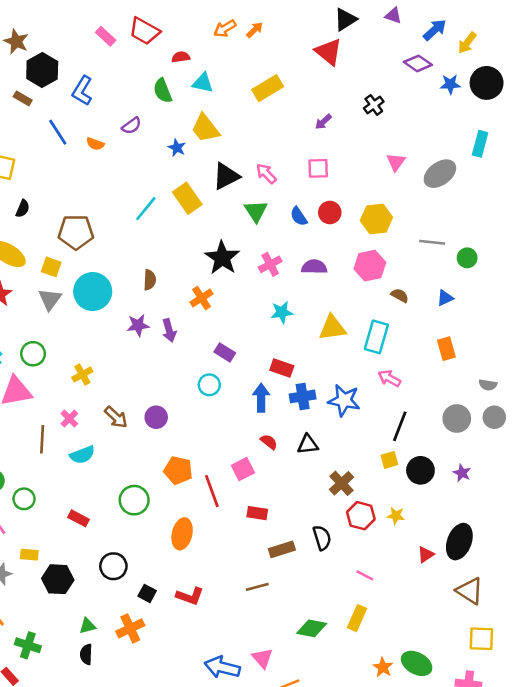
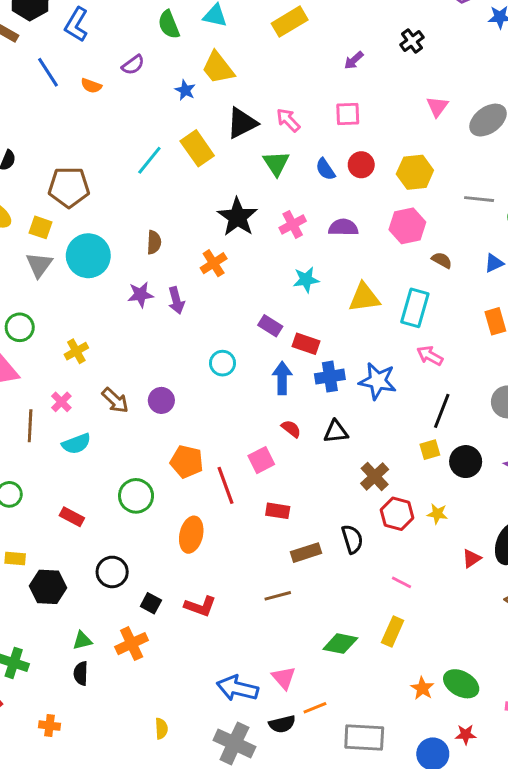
purple rectangle: (225, 352) -> (270, 326), moved

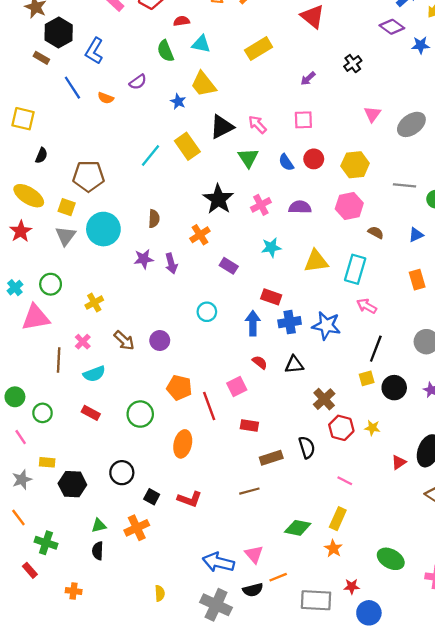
purple rectangle: (270, 326) -> (229, 266), moved
red rectangle: (72, 517) -> (91, 413), moved
orange star: (422, 688) -> (333, 549), moved
red star: (466, 735) -> (352, 586), moved

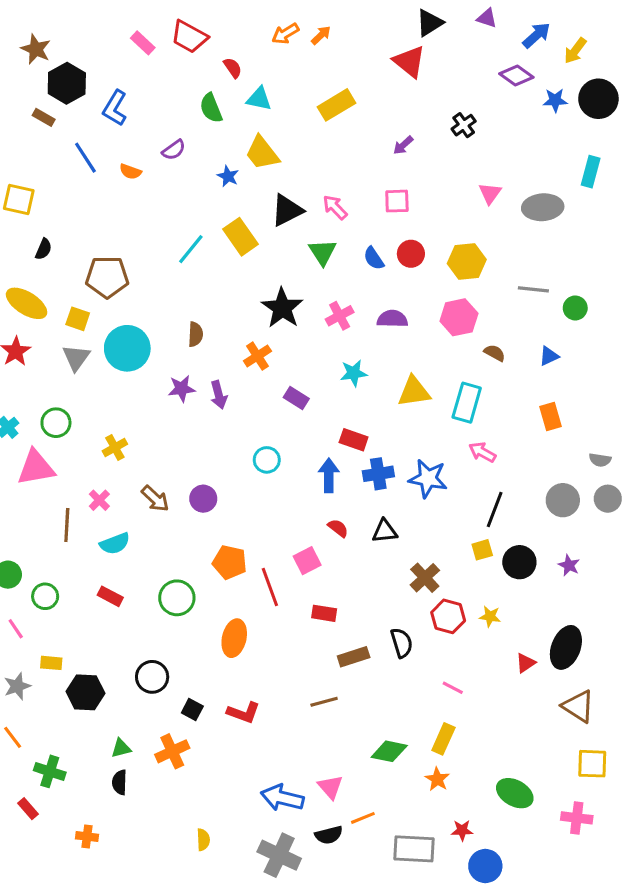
red semicircle: (182, 21) -> (233, 68), turned 63
gray ellipse: (411, 124) -> (543, 207), turned 32

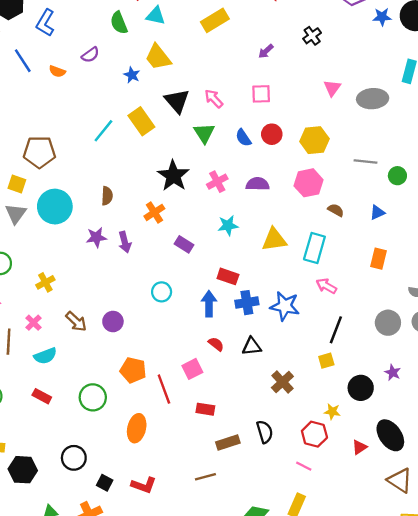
black triangle: (287, 210) -> (177, 101), turned -44
orange rectangle: (550, 416) -> (378, 259), turned 30
black circle: (519, 562) -> (361, 388), moved
red hexagon: (448, 616) -> (314, 434), moved
black ellipse: (566, 647) -> (390, 435), turned -56

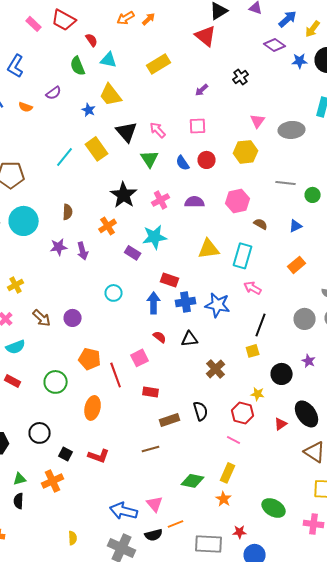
yellow hexagon: (314, 140) -> (246, 152), moved
cyan star: (228, 225) -> (155, 237), moved, size x1.4
orange rectangle: (378, 259) -> (297, 265), turned 36

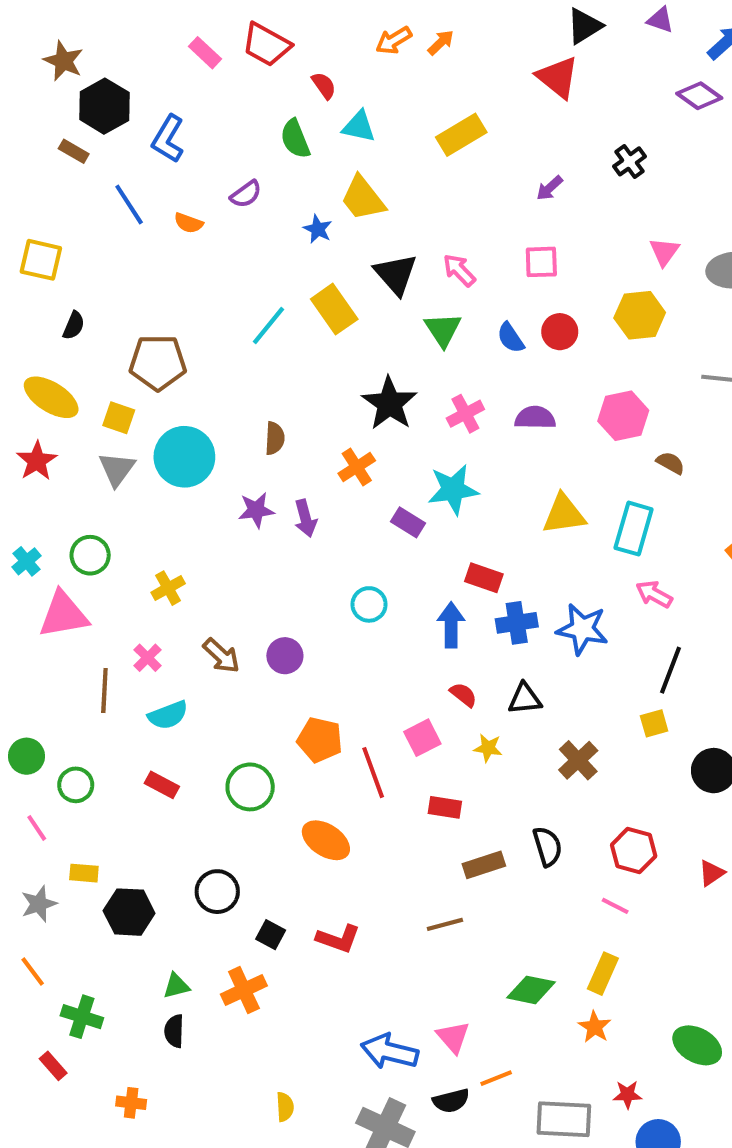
yellow star: (258, 394) -> (488, 748), moved
orange ellipse: (93, 408) -> (326, 840), turned -70

